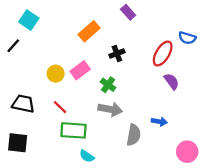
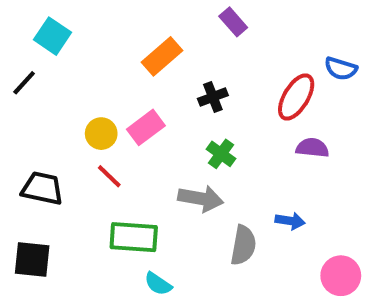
purple semicircle: (172, 81) -> (312, 148), turned -48
green cross: (108, 85) -> (221, 154), moved
red line: (60, 107) -> (109, 176), moved

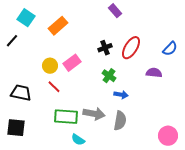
orange rectangle: (162, 56) -> (58, 26), moved
blue semicircle: (341, 69) -> (170, 49), moved, turned -63
red ellipse: (296, 97) -> (131, 48), moved
gray arrow: (201, 199) -> (94, 114), moved
blue arrow: (290, 221) -> (121, 95), moved

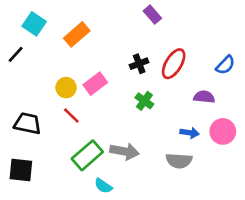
blue arrow: (121, 95) -> (190, 133), moved
green rectangle: (66, 117) -> (87, 155), turned -45
gray semicircle: (120, 121) -> (179, 161), moved, turned 84
pink circle: (168, 136) -> (223, 131), moved

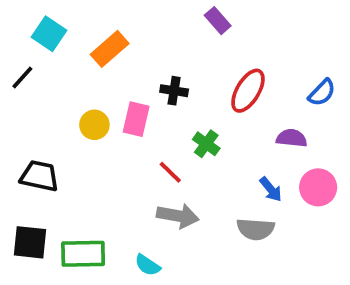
black cross: (139, 64) -> (174, 91), moved, turned 30
pink rectangle: (95, 84) -> (136, 119), turned -40
red line: (71, 116) -> (170, 172), moved
blue arrow: (190, 133) -> (271, 189), turned 42
green rectangle: (87, 155) -> (83, 254), moved, turned 40

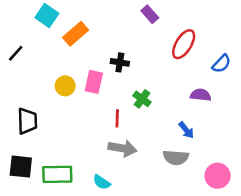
cyan square: (49, 34) -> (47, 16), moved
red ellipse: (248, 91) -> (184, 44), moved
red line: (170, 172) -> (117, 118), turned 48
black trapezoid: (39, 176) -> (27, 121), turned 76
pink circle: (318, 187) -> (218, 176), moved

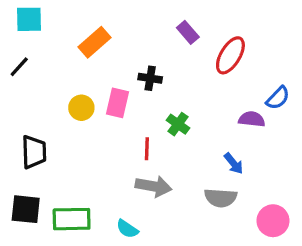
purple rectangle: (150, 14) -> (188, 32), moved
cyan square: (47, 16) -> (29, 19), moved, turned -35
blue semicircle: (221, 64) -> (278, 98), moved

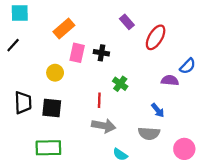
pink rectangle: (117, 103) -> (77, 53), moved
black square: (26, 209) -> (52, 108), moved
cyan semicircle: (127, 229) -> (120, 154), moved

